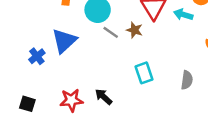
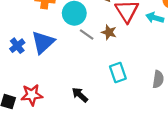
blue cross: (37, 56) -> (17, 46), moved
red star: (71, 100) -> (32, 95), moved

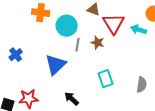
gray line: (87, 34) -> (78, 45), turned 64
blue triangle: (43, 42) -> (56, 65), moved

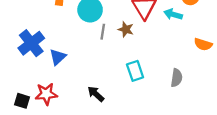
blue cross: (16, 55) -> (31, 43), size x1.6
blue triangle: (56, 65) -> (58, 57), moved, size x0.7

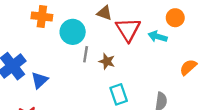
brown star: (126, 29) -> (107, 61), moved
orange semicircle: (203, 44) -> (188, 67), turned 120

